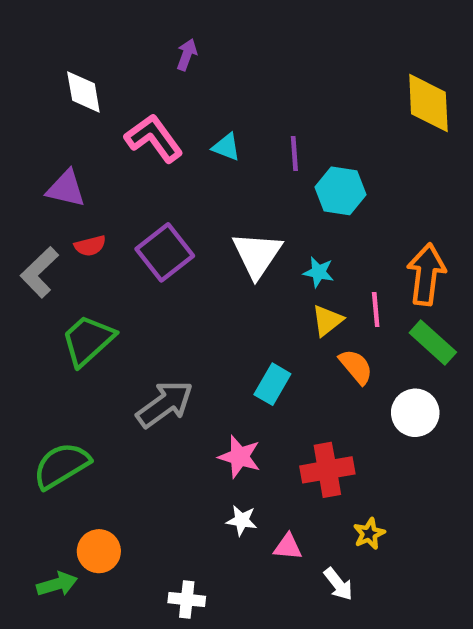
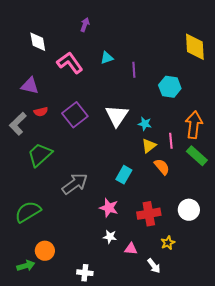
cyan triangle: (226, 147) -> (107, 58), moved, turned -40
cyan hexagon: (341, 191) -> (170, 87), moved
white circle: (415, 413) -> (189, 210), moved

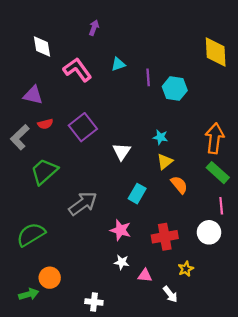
cyan hexagon: (170, 87) -> (175, 89), moved
white triangle: (117, 116) -> (122, 152), moved, size x0.7
pink line: (171, 141) -> (221, 206), moved

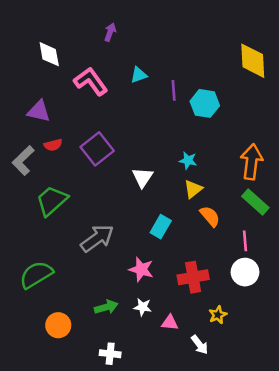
pink line: (221, 206) -> (245, 241), moved
green arrow: (29, 294) -> (106, 307), moved

